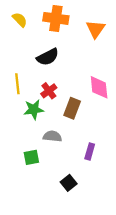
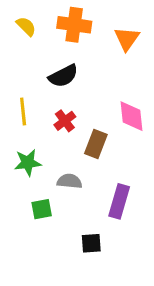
green star: (34, 109) -> (28, 163), moved
purple rectangle: (90, 151) -> (119, 201), size x1.5
black square: (69, 183) -> (91, 243), turned 35

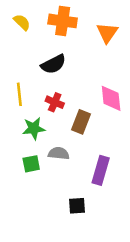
red cross: (65, 121) -> (55, 102), turned -30
green star: (28, 163) -> (34, 128), moved
green square: (42, 209) -> (31, 164), moved

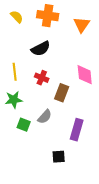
green star: (34, 128) -> (14, 100), moved
gray semicircle: (59, 153) -> (45, 117), turned 126
green square: (31, 164) -> (24, 125), turned 32

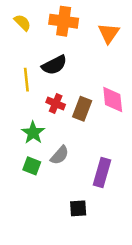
yellow line: (15, 72) -> (26, 80), moved
brown rectangle: (62, 93) -> (82, 109), moved
green star: (14, 100) -> (33, 133), moved, turned -30

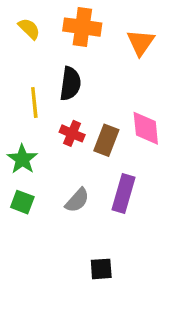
black semicircle: (54, 65) -> (70, 84), turned -55
green star: (33, 133) -> (22, 159), moved
green square: (32, 166) -> (22, 202), moved
purple rectangle: (102, 172) -> (124, 193), moved

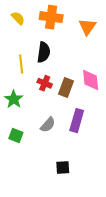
green square: (22, 202) -> (16, 135), moved

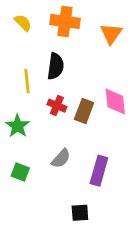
purple rectangle: (77, 121) -> (99, 171), moved

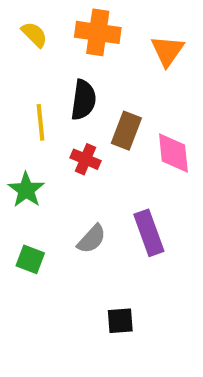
brown rectangle: (84, 111) -> (126, 131), moved
purple rectangle: (99, 171) -> (149, 233), moved, turned -36

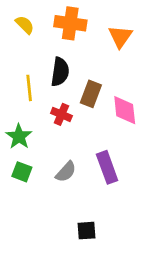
green square: (30, 259) -> (22, 172), moved

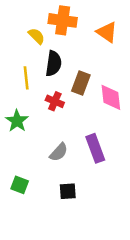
yellow semicircle: (25, 25) -> (37, 36), moved
orange triangle: (120, 37) -> (107, 32), turned -30
green square: (22, 172) -> (20, 185), moved
black square: (86, 231) -> (68, 191), moved

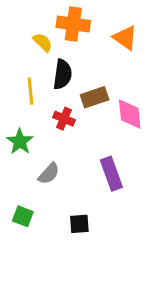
brown rectangle: (81, 83) -> (95, 97), turned 50
gray semicircle: (59, 152) -> (49, 174), moved

